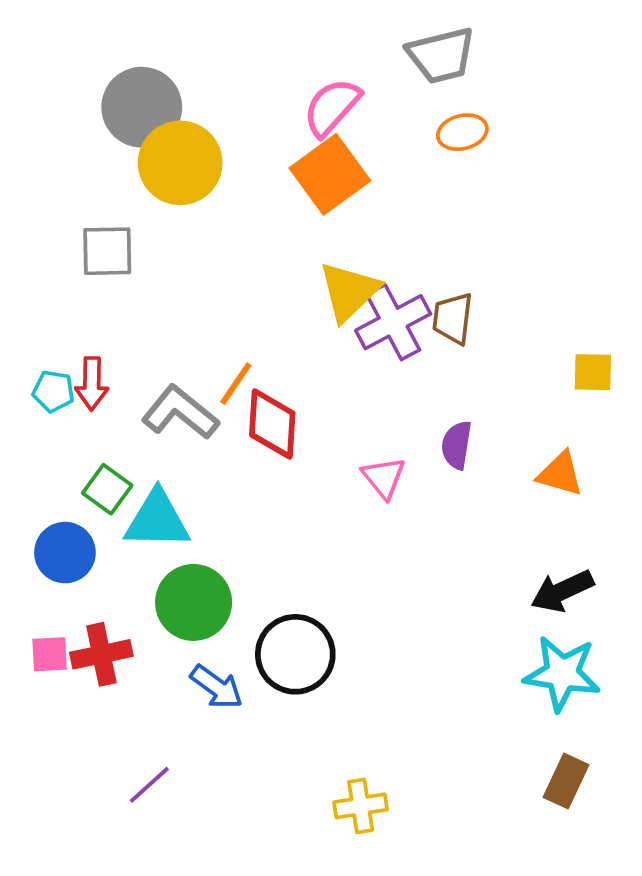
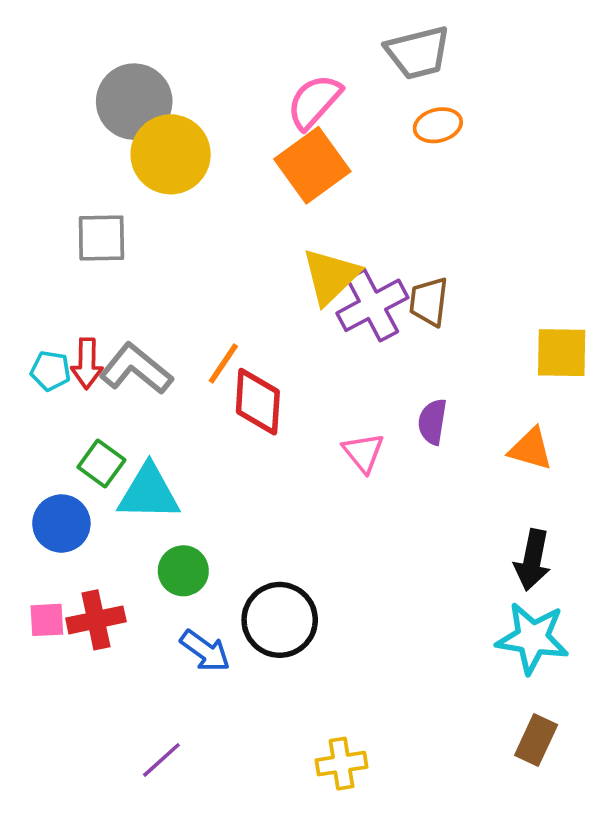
yellow square: (593, 372) -> (562, 353), size x1.4
gray L-shape: (180, 412) -> (136, 369), moved
black arrow: (562, 591) -> (532, 560), turned -54
green circle: (194, 602) -> (183, 571), size x0.7
purple line: (149, 785) -> (161, 760), moved

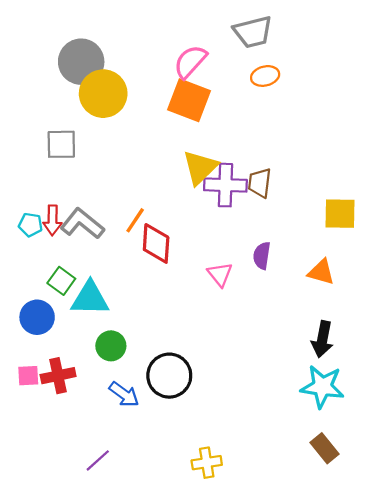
orange square: (312, 165) -> (189, 100), turned -33
purple cross: (372, 305) -> (225, 185), turned 30
brown rectangle: (536, 740) -> (325, 448), turned -64

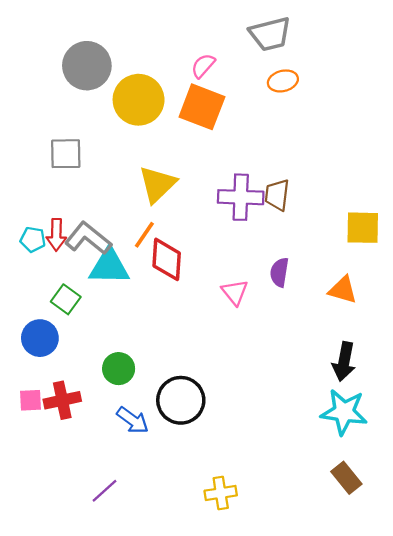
pink semicircle: (190, 62) -> (203, 66), size x0.7
yellow circle: (103, 94) -> (139, 100), moved
yellow triangle: (200, 167) -> (157, 184), moved
cyan triangle: (90, 299) -> (109, 266), moved

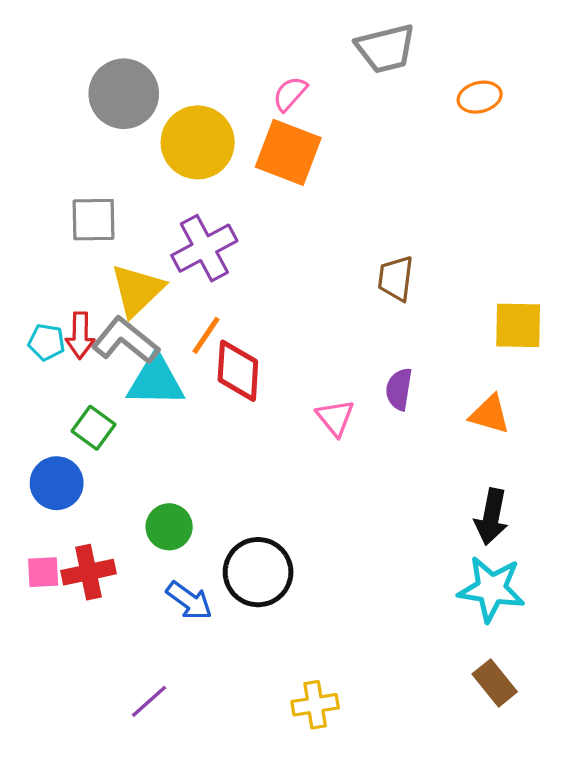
orange ellipse: (283, 81) -> (480, 97), moved
yellow triangle: (157, 184) -> (137, 290), moved
purple cross: (241, 197) -> (204, 248), moved, turned -30

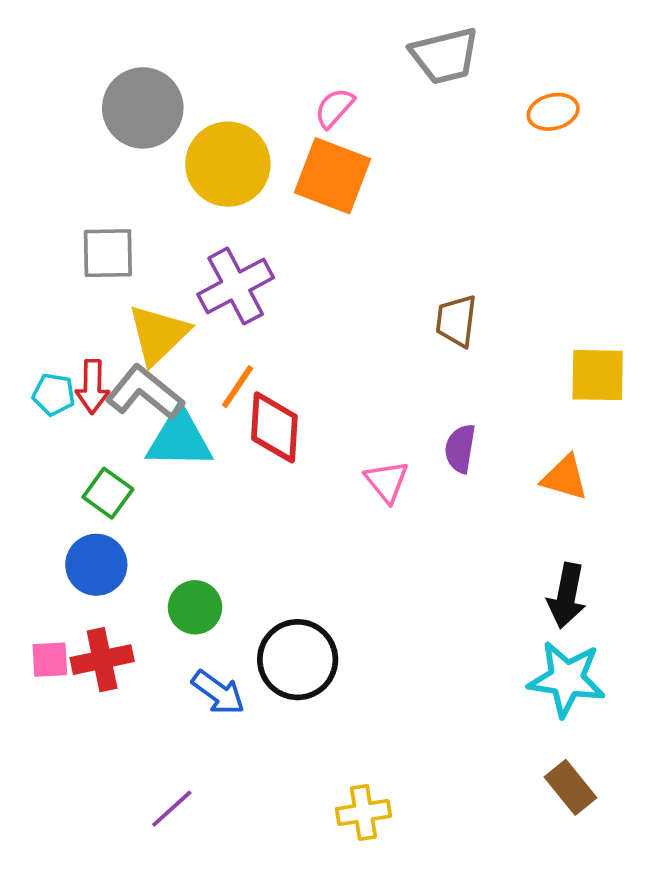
blue circle: (57, 483) -> (96, 565), moved

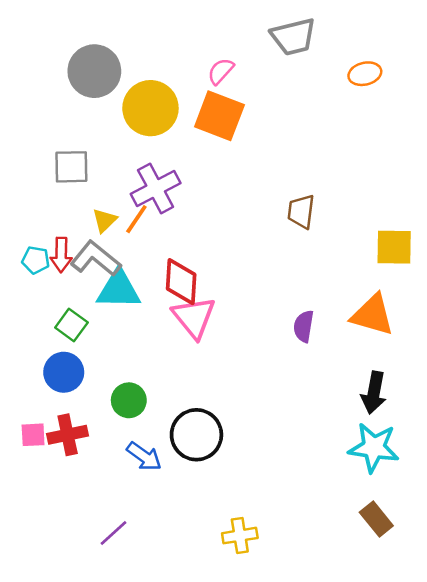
yellow triangle: (158, 334) -> (105, 220), size x0.6
orange line: (238, 387) -> (136, 219), moved
purple semicircle: (460, 449) -> (304, 326), moved
orange triangle: (565, 478) -> (373, 315), size x1.4
pink triangle: (387, 482) -> (194, 317), moved, size x1.5

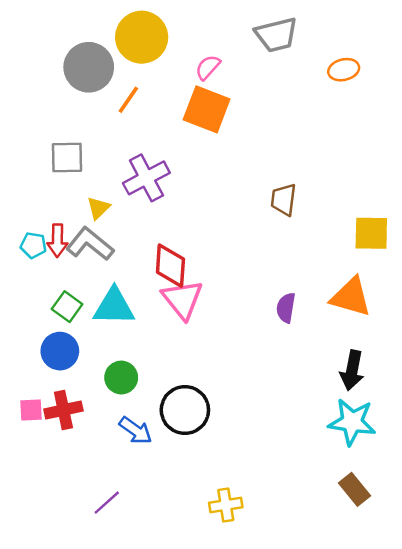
yellow circle: (150, 108) -> (142, 37), moved
orange line: (136, 219) -> (128, 100), moved
cyan triangle: (119, 289) -> (114, 307), moved

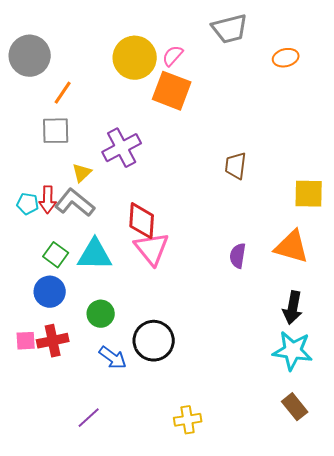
yellow circle: (142, 37) -> (135, 58), moved
gray circle: (89, 67) -> (30, 56), moved
orange line: (128, 100) -> (63, 93), moved

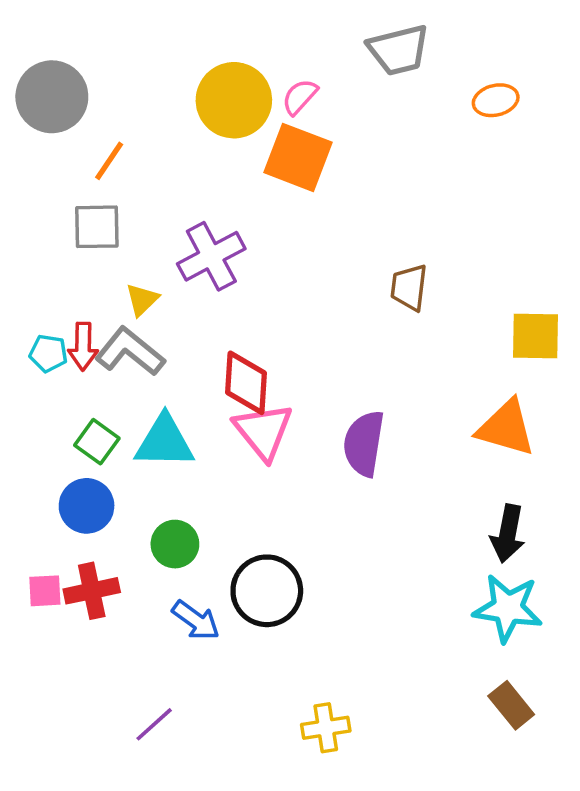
purple semicircle: (238, 256) -> (364, 443), moved, size x1.5

